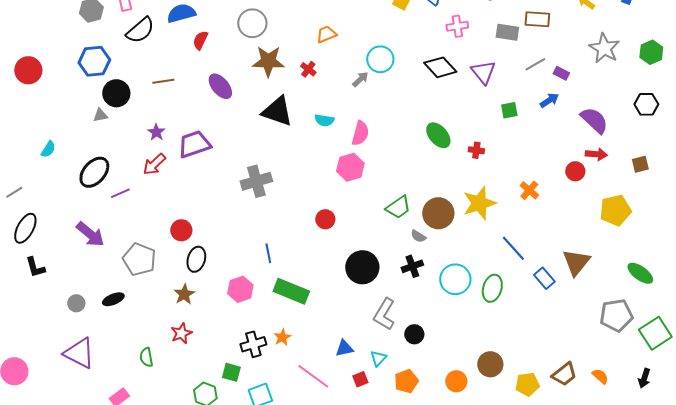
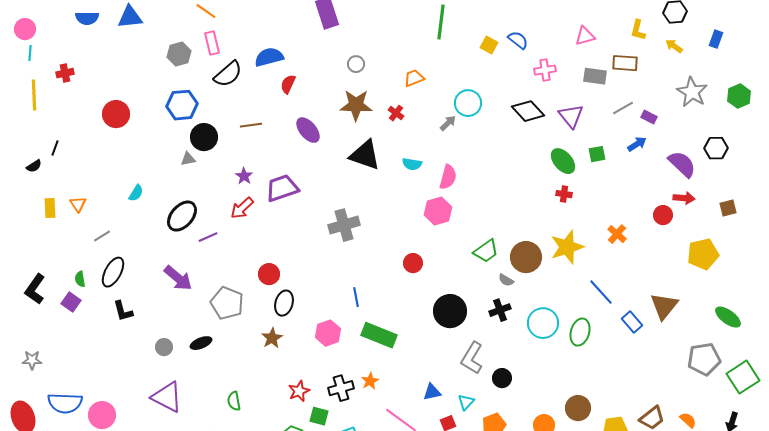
gray circle: (252, 23) -> (356, 64), moved, size x0.6
black hexagon: (646, 104) -> (716, 148), moved
green ellipse: (438, 135) -> (563, 161), moved
red star: (181, 333) -> (299, 391), moved

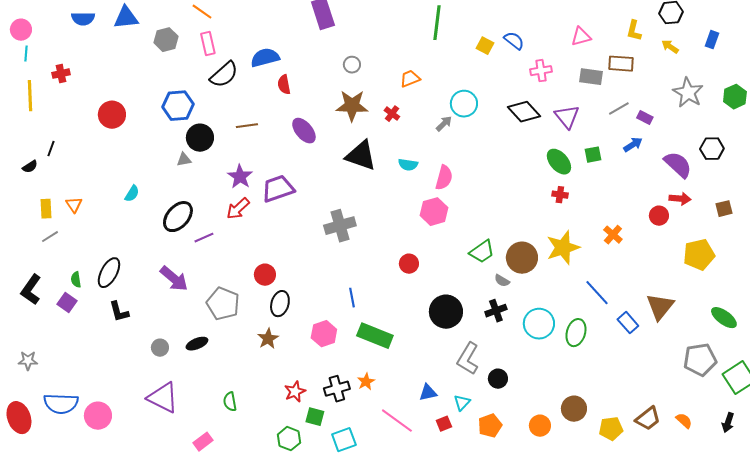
gray hexagon: (179, 54) -> (166, 40), moved
red semicircle: (288, 84) -> (284, 85), turned -36
purple star: (244, 176) -> (240, 177), size x1.4
gray line: (102, 236) -> (50, 237), moved

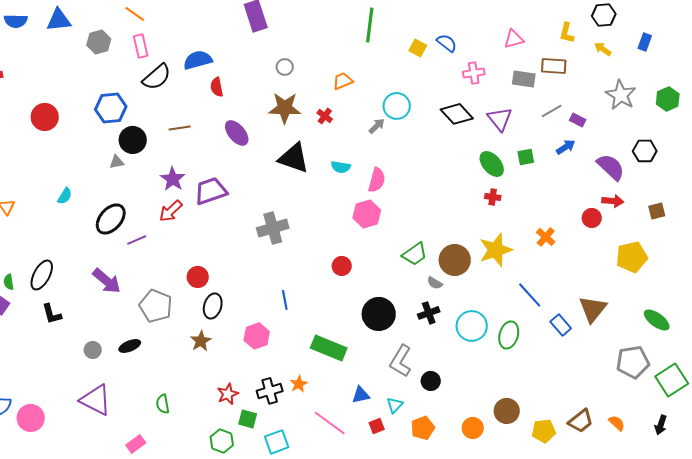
green rectangle: (375, 336) -> (329, 348), moved

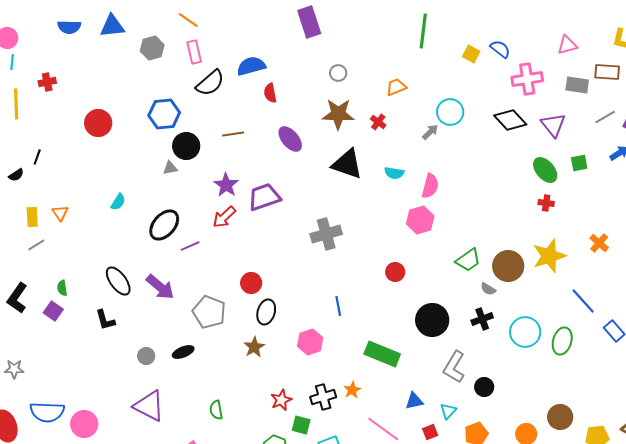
pink cross: (474, 73) -> (527, 79), size x1.4
black ellipse: (42, 275) -> (118, 281), moved, turned -64

